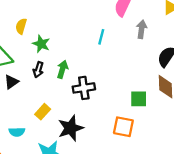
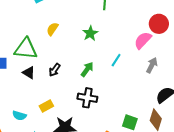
green star: (41, 44) -> (90, 33), moved
green arrow: (62, 69) -> (87, 69), moved
black triangle: (11, 82) -> (29, 73), turned 48

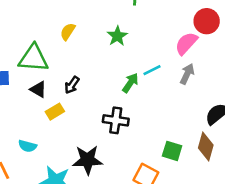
cyan line: (116, 60) -> (152, 70), turned 32
gray arrow: (152, 65) -> (187, 74), moved
green arrow: (87, 69) -> (130, 83), moved
yellow rectangle: (46, 106) -> (55, 112), moved

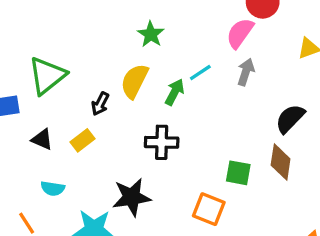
yellow semicircle: (68, 32) -> (134, 81), moved, size x1.5
green triangle: (33, 58) -> (47, 76), turned -36
black triangle: (38, 89) -> (42, 139), moved

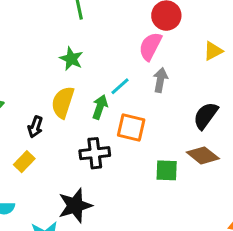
brown diamond: (281, 162) -> (203, 155), turned -52
orange square: (209, 209) -> (131, 128), moved

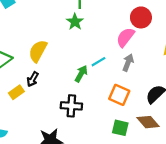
green star: (71, 59) -> (75, 22), moved
yellow semicircle: (63, 102) -> (38, 51), moved
orange square: (131, 128) -> (119, 95), moved
yellow rectangle: (24, 162) -> (16, 92), moved

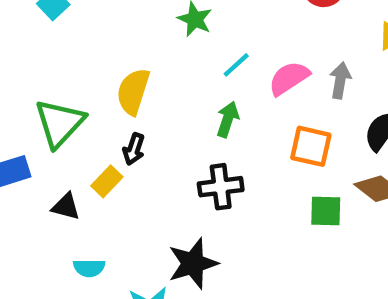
pink semicircle: (125, 37) -> (289, 78), moved, turned 30
cyan line: (98, 62) -> (236, 65), moved
gray arrow: (128, 63) -> (340, 80), moved

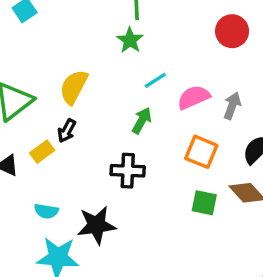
cyan semicircle: (89, 268) -> (46, 211), moved

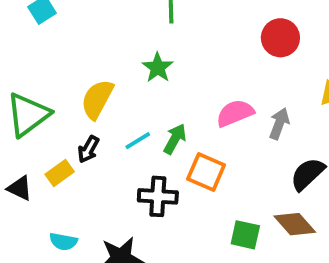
green star: (130, 40) -> (158, 68), moved
cyan line: (155, 80) -> (138, 141), moved
orange square: (201, 152) -> (206, 172), moved

